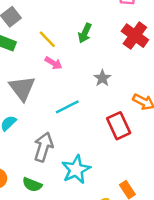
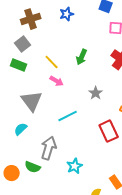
cyan star: (76, 170) -> (75, 166), size x0.7
green semicircle: (32, 185) -> (33, 167), moved

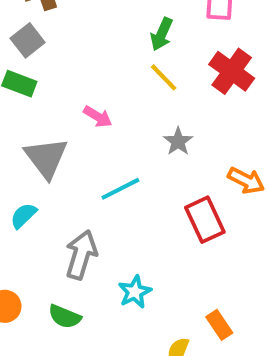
green arrow: (82, 57) -> (162, 34), moved
yellow line: (52, 62) -> (164, 77), moved
green semicircle: (33, 167) -> (65, 317), moved

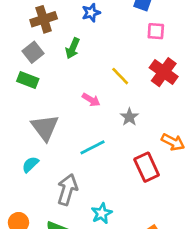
green arrow: (162, 34) -> (73, 48), moved
pink arrow: (98, 117) -> (91, 100), moved

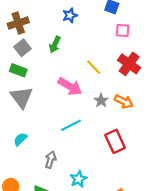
brown cross: (44, 19) -> (18, 23), moved
pink arrow: (91, 100) -> (70, 86), size x1.6
gray triangle: (45, 128) -> (21, 97), moved
orange arrow: (173, 142) -> (124, 102), moved
gray arrow: (67, 190) -> (51, 160), size x0.7

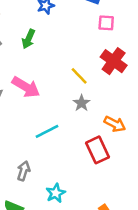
yellow line: (94, 67) -> (79, 76), moved
pink arrow: (70, 86) -> (26, 87), moved
orange arrow: (124, 102) -> (115, 124), moved

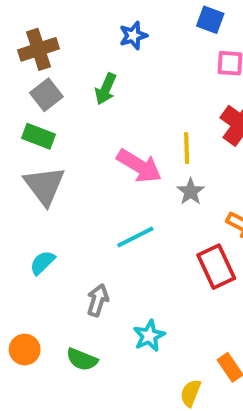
yellow line: (79, 76) -> (187, 148), turned 42
pink arrow: (26, 87) -> (139, 166), moved

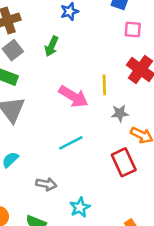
gray star: (191, 192) -> (120, 113), moved, turned 30
gray arrow: (98, 300) -> (46, 184), turned 84

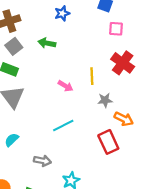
green arrow: (51, 46) -> (47, 43), turned 77
pink arrow: (73, 97) -> (65, 86), size x0.6

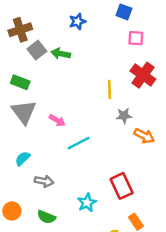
gray square: (14, 46) -> (37, 50), moved
pink arrow: (65, 86) -> (57, 120), moved
red rectangle: (108, 142) -> (122, 186), moved
gray arrow: (42, 161) -> (44, 181), moved

